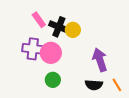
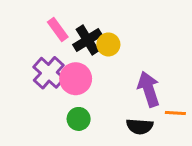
black cross: (59, 27) -> (88, 40), turned 36
purple cross: (33, 49) -> (49, 73), turned 35
orange line: (117, 85) -> (175, 113), moved, turned -56

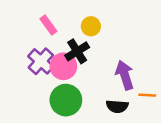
black cross: (88, 40) -> (77, 51), moved
yellow circle: (108, 44) -> (91, 26), moved
green circle: (79, 119) -> (66, 100), size x1.6

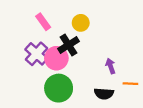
purple arrow: (125, 75) -> (111, 66), size x0.6

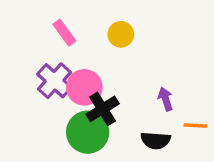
black cross: (69, 45) -> (103, 109), moved

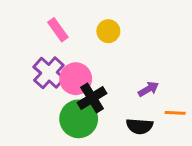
purple arrow: (166, 99) -> (148, 89), turned 78

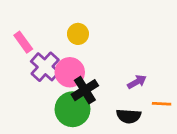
pink rectangle: (58, 30) -> (23, 42), moved
yellow circle: (108, 31) -> (78, 34), moved

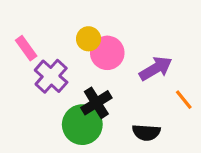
pink circle: (70, 72) -> (107, 53), moved
purple arrow: (137, 82) -> (156, 68), moved, size x1.5
orange line: (162, 104) -> (184, 100), moved, turned 48

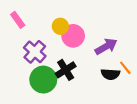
pink rectangle: (26, 48) -> (18, 20), moved
green circle: (82, 125) -> (43, 80), moved
black semicircle: (146, 132) -> (110, 74), moved

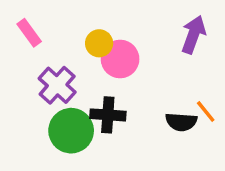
purple arrow: (106, 47) -> (193, 35), moved, turned -40
black cross: (66, 70) -> (108, 115), turned 36

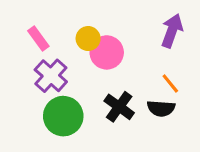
pink rectangle: (29, 33) -> (38, 39), moved
orange line: (206, 111) -> (170, 84), moved
black cross: (108, 115) -> (119, 107), moved, turned 32

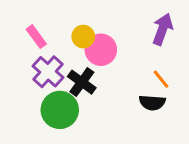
black cross: (119, 107) -> (82, 82), moved

